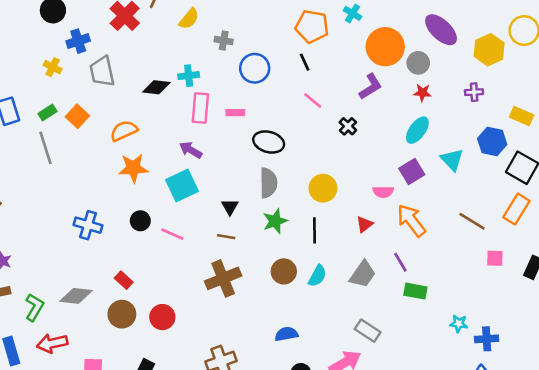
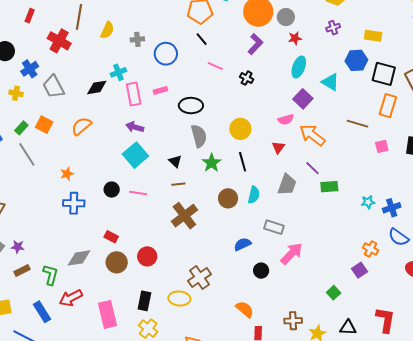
orange star: (133, 168) -> (67, 174), moved, size x0.6
gray rectangle: (368, 331) -> (274, 227), moved

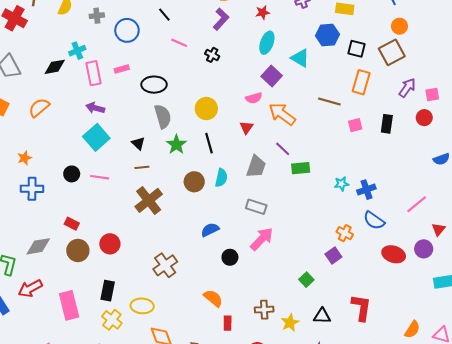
black square: (384, 74) -> (356, 49), size x0.7
gray rectangle: (274, 227) -> (256, 207), moved
yellow ellipse: (179, 299) -> (142, 306), moved

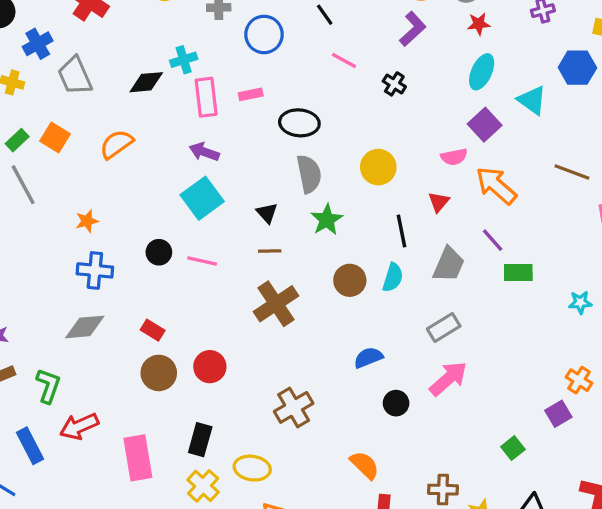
black line: (209, 143) -> (401, 231), moved
gray rectangle: (256, 207) -> (444, 327), turned -54
gray diamond: (38, 246) -> (85, 327), moved

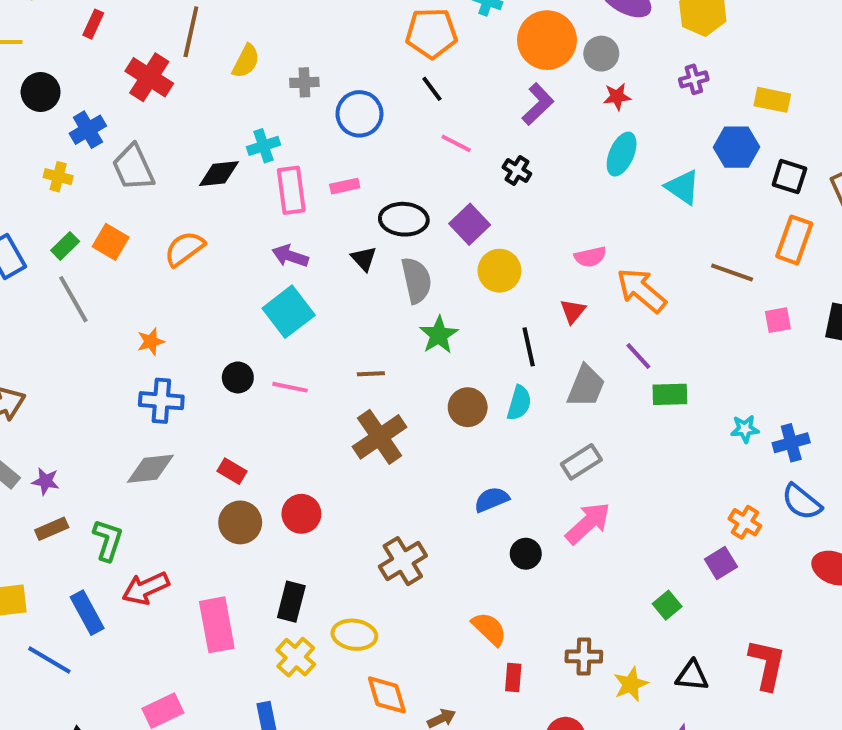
purple square: (485, 125) -> (470, 224), moved
black triangle: (267, 213) -> (364, 259), moved

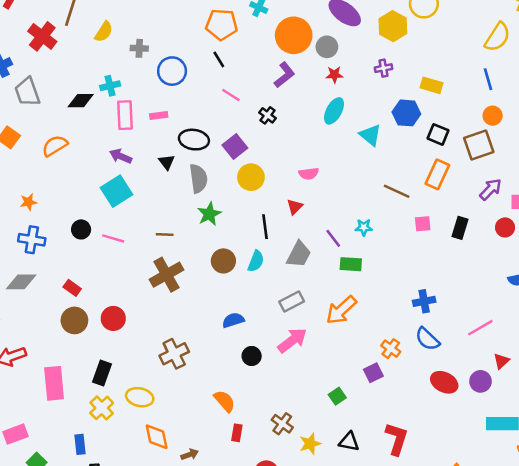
orange arrow: (641, 290) -> (341, 310), moved, turned -88
cyan star: (745, 429) -> (364, 227), moved
brown cross: (584, 656) -> (282, 424), turned 30

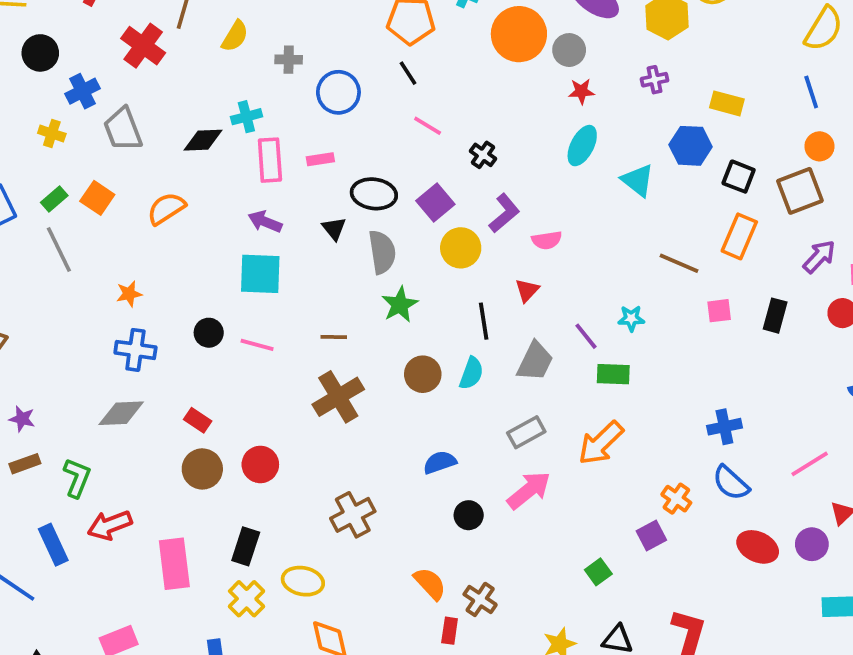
purple L-shape: (284, 75) -> (504, 213), moved
cyan square: (117, 191) -> (260, 274), turned 36
brown cross: (282, 424) -> (480, 599), moved

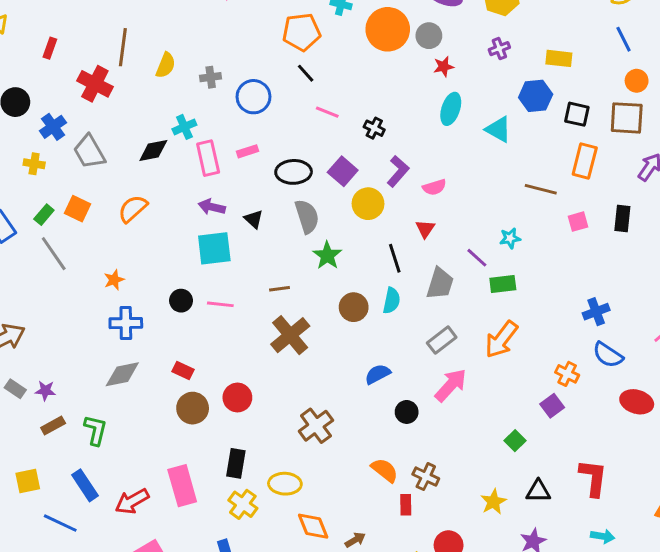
brown square: (800, 191) -> (627, 118), turned 33
black triangle: (334, 229) -> (254, 219), moved
red arrow: (110, 525) -> (132, 501), moved

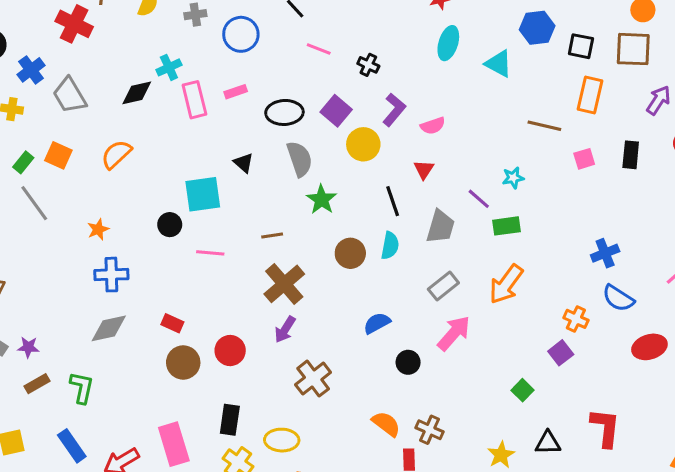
purple arrow: (212, 207) -> (285, 329), moved, turned -70
black circle: (181, 301) -> (170, 225), moved
red ellipse: (637, 402) -> (649, 347), turned -32

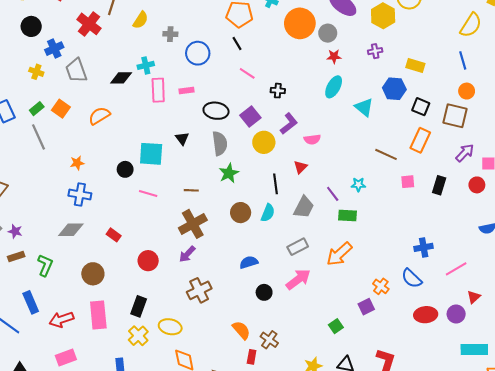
black cross: (368, 65) -> (278, 91), turned -32
blue cross: (605, 253) -> (424, 247), moved
brown circle: (183, 362) -> (93, 274), moved

